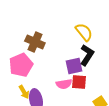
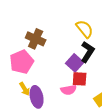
purple square: (74, 66) -> (75, 63), turned -36
pink semicircle: (64, 84) -> (69, 90), moved

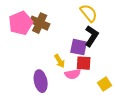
pink pentagon: (22, 62) -> (21, 23), moved
purple square: (75, 63) -> (79, 47), turned -30
yellow arrow: (25, 89) -> (60, 61), moved

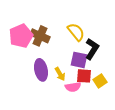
yellow semicircle: (89, 13) -> (76, 32), moved
purple ellipse: (41, 81) -> (41, 70), moved
yellow square: (105, 84) -> (100, 81), moved

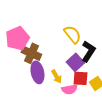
brown cross: (40, 36) -> (31, 53), moved
purple square: (79, 60) -> (75, 62), turned 36

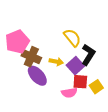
purple ellipse: (37, 72) -> (37, 76), turned -30
yellow arrow: (56, 76) -> (56, 62), moved, turned -48

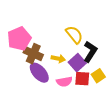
yellow square: (96, 87) -> (98, 76), moved
pink semicircle: (69, 93) -> (64, 82), moved

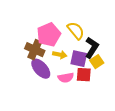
pink pentagon: (19, 39) -> (49, 35), moved
purple square: (77, 63) -> (79, 59), turned -36
yellow square: (98, 76) -> (97, 62), moved

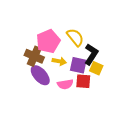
yellow square: (97, 62) -> (96, 68), turned -32

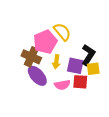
yellow semicircle: (75, 37) -> (62, 32), moved
yellow arrow: (59, 61) -> (56, 62), turned 88
yellow square: (96, 68) -> (93, 69), turned -32

